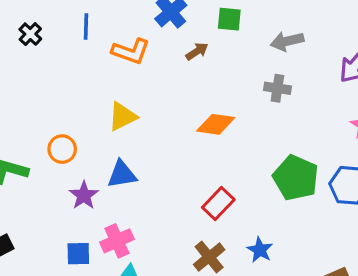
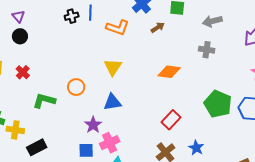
black cross: (30, 34) -> (72, 16), moved, turned 32
yellow triangle: (123, 116) -> (113, 67), turned -30
purple star: (84, 195) -> (93, 125), moved

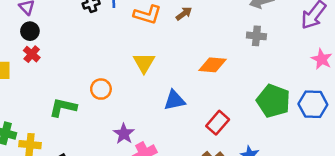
brown arrow: (158, 27) -> (184, 14), moved
red cross: (23, 72) -> (32, 54), moved
blue triangle: (112, 102) -> (174, 100), moved

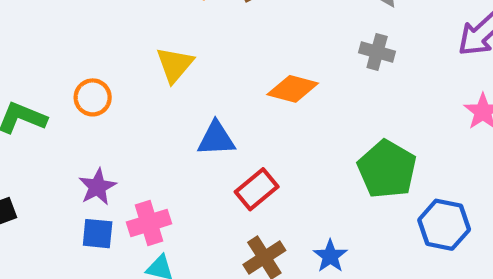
blue hexagon: (313, 104) -> (444, 225), moved
red rectangle: (218, 123) -> (257, 189), moved
purple star: (124, 134) -> (97, 187), moved

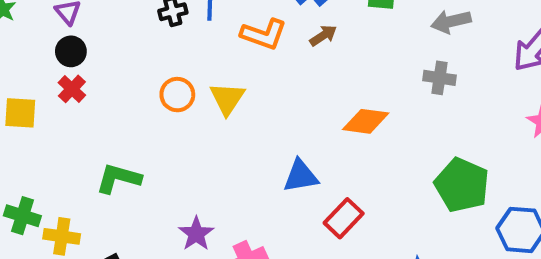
yellow triangle: (175, 65) -> (227, 99), moved
orange circle: (93, 97) -> (177, 95), moved

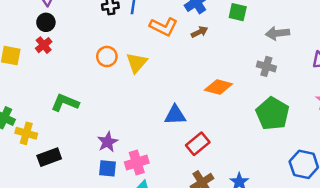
green pentagon: (462, 185) -> (273, 114), moved

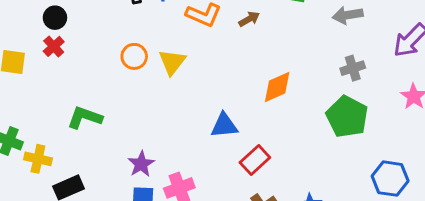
gray cross: (266, 66) -> (353, 68), moved, turned -30
orange diamond: (218, 87) -> (277, 87), turned -36

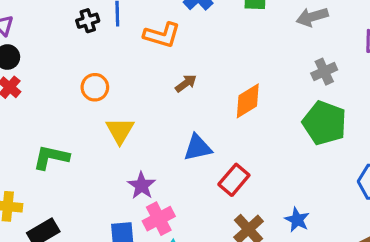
brown arrow: (249, 19) -> (186, 83), moved
yellow triangle: (172, 62) -> (120, 131), moved
purple star: (141, 164) -> (142, 186), moved

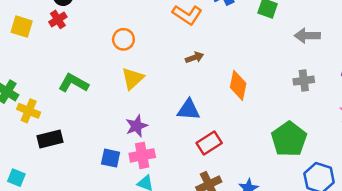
orange diamond: (248, 101) -> (238, 85), turned -64
green pentagon: (325, 123) -> (289, 139), moved

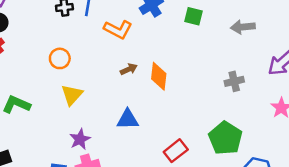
gray arrow: (307, 36) -> (243, 27), moved
orange diamond: (238, 85) -> (159, 76), moved
red rectangle: (209, 143) -> (176, 151), moved

